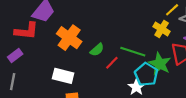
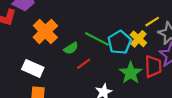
green line: (133, 52) -> (97, 39), moved
cyan pentagon: (146, 74) -> (120, 42), moved

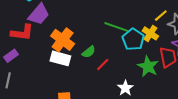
green line: (97, 39) -> (116, 27), moved
white rectangle: (33, 68) -> (60, 58), moved

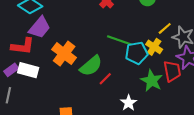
cyan pentagon: (133, 39) -> (137, 53), turned 30
green semicircle: (89, 52) -> (91, 66), size x1.6
white rectangle: (60, 58) -> (28, 70), moved

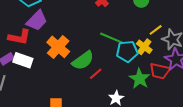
red trapezoid: (172, 71) -> (160, 71), turned 110

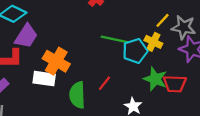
white rectangle: (23, 60) -> (44, 79), moved
green semicircle: (83, 60) -> (77, 95), moved, turned 135
red trapezoid: (160, 71) -> (175, 84), moved

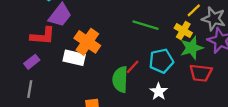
cyan pentagon: (135, 51) -> (161, 61), moved
green star: (155, 79) -> (192, 48), moved, turned 30
green semicircle: (77, 95) -> (120, 79), moved

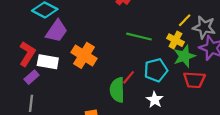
red L-shape: (43, 36) -> (27, 54), moved, turned -60
white rectangle: (74, 58) -> (48, 62), moved

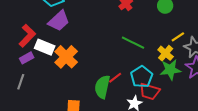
orange cross: (84, 55) -> (66, 57), moved
cyan pentagon: (156, 70) -> (142, 77), turned -30
red trapezoid: (194, 80) -> (150, 91), moved

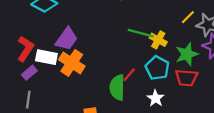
purple trapezoid: (59, 21) -> (67, 39), moved
yellow cross: (166, 53) -> (158, 40), moved
red trapezoid: (150, 91) -> (186, 78), moved

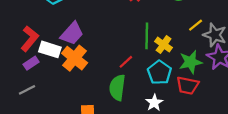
green line: (141, 33) -> (147, 36), turned 70
red line: (129, 75) -> (126, 62), moved
gray line: (28, 100) -> (27, 90), turned 49

